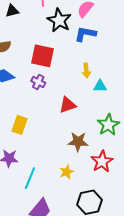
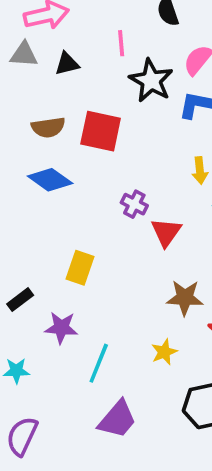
red square: (42, 56) -> (101, 131), moved
purple cross: (38, 82) -> (134, 204), moved
red triangle: (68, 105) -> (166, 232), turned -36

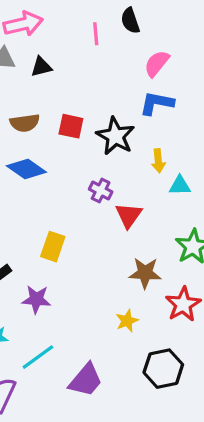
pink line: (121, 43) -> (96, 34), moved
black star: (151, 81) -> (115, 136), moved
red square: (101, 131) -> (71, 126), size x0.7
cyan line: (99, 363) -> (38, 357), moved, turned 32

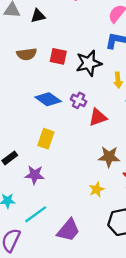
black star: (115, 136) -> (89, 63), turned 30
blue diamond: (26, 169) -> (48, 99), moved
red triangle: (129, 215) -> (98, 117), turned 36

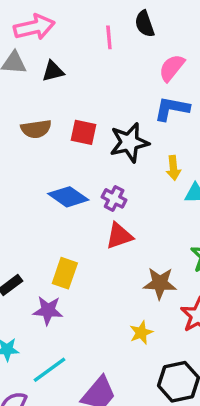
red triangle: (98, 117) -> (119, 236), moved
yellow rectangle: (46, 139) -> (65, 273), moved

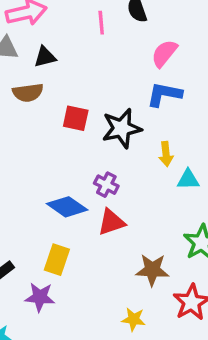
brown semicircle: (36, 129) -> (28, 93), moved
blue diamond: (68, 197) -> (67, 207), moved
yellow star: (141, 333) -> (134, 319), turned 30

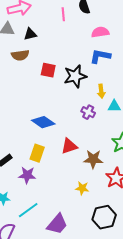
pink semicircle: (164, 53) -> (100, 32), turned 42
purple cross: (106, 185) -> (88, 112), moved
red triangle: (111, 222) -> (69, 146), moved

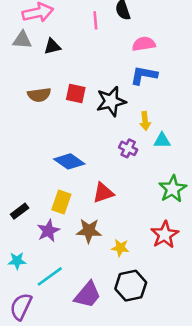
brown semicircle: (20, 55) -> (39, 95), moved
brown star: (93, 159) -> (89, 231), moved
purple star: (27, 175) -> (48, 231), turned -30
black hexagon: (104, 217) -> (131, 286), moved

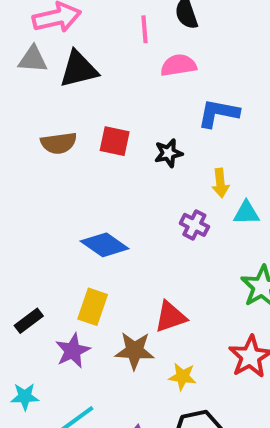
pink semicircle: (144, 44) -> (178, 65), moved
black triangle: (52, 46) -> (79, 69), size x1.5
black star: (111, 101) -> (168, 153), size x0.6
red triangle: (103, 193) -> (170, 317), moved

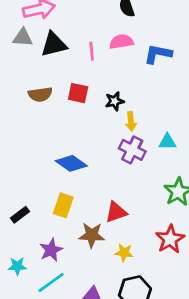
pink line: (145, 29) -> (92, 51), moved
blue L-shape: (218, 113) -> (158, 54), moved
yellow arrow: (220, 183) -> (131, 121), moved
purple cross: (194, 225) -> (132, 150), size x1.4
purple star: (73, 351) -> (51, 250), moved

